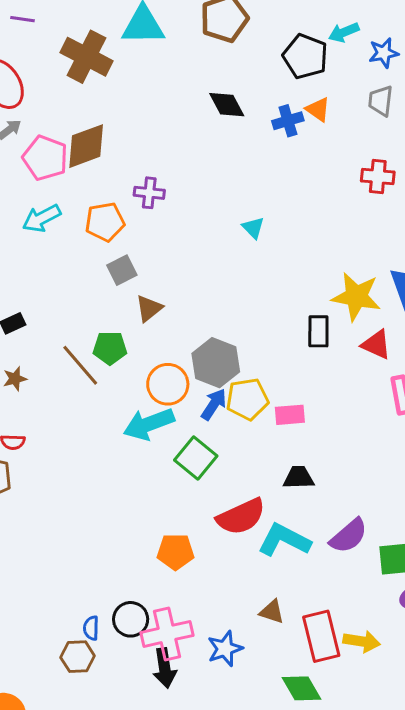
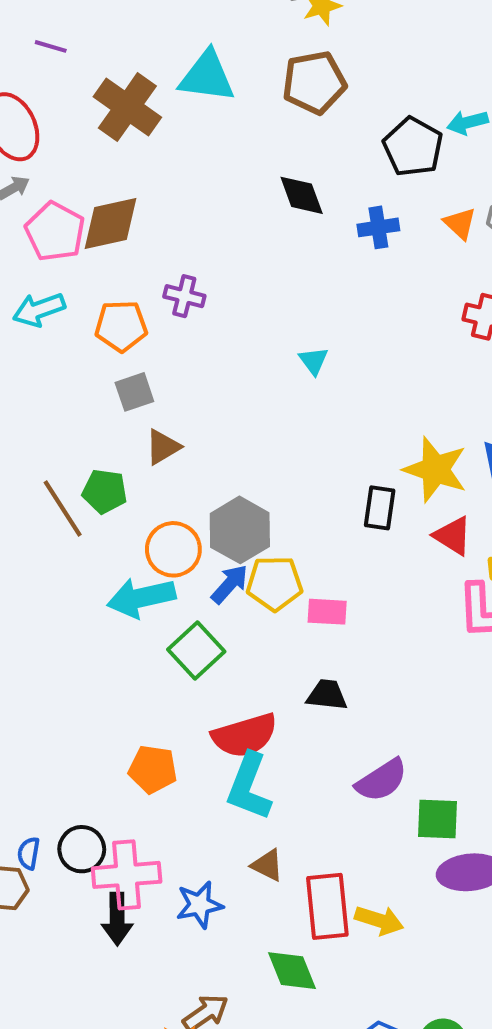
orange triangle: (318, 109) -> (460, 223), moved
cyan L-shape: (284, 540) -> (249, 787), moved, turned -104

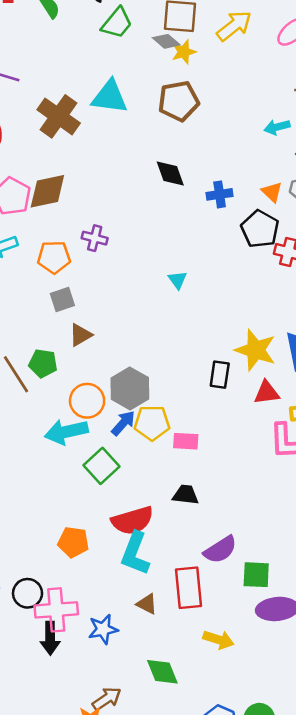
black pentagon: (413, 147) -> (260, 229), moved
red triangle: (453, 536) -> (267, 393), turned -40
red rectangle: (327, 906) -> (189, 588), moved

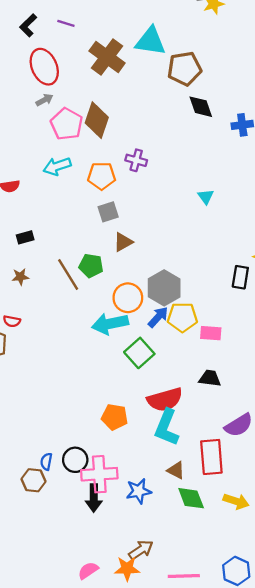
brown pentagon: (179, 101) -> (184, 69), moved
brown diamond: (47, 191) -> (97, 120), turned -60
green diamond: (162, 672) -> (191, 498), moved

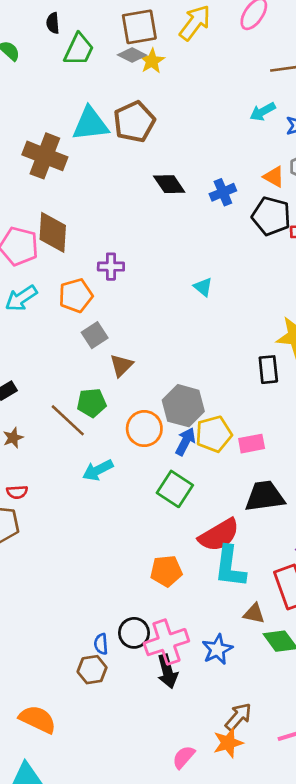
brown pentagon: (184, 69) -> (134, 122), moved
cyan arrow: (110, 324) -> (98, 470), moved, size x0.7
black trapezoid: (210, 378) -> (265, 496), size x1.5

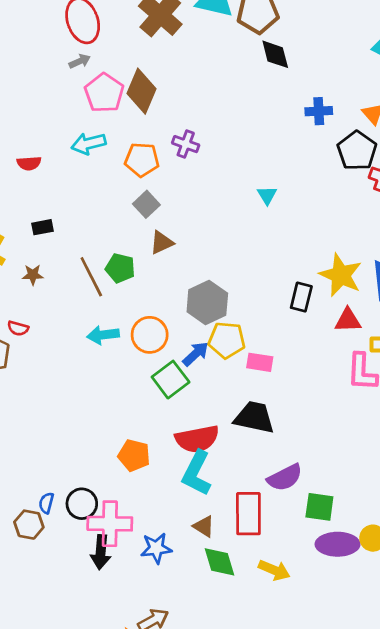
black diamond: (169, 184) -> (275, 54), moved
gray square: (95, 335) -> (146, 204), turned -30
orange circle: (144, 429) -> (150, 335), moved
blue arrow: (185, 442) -> (196, 354), moved

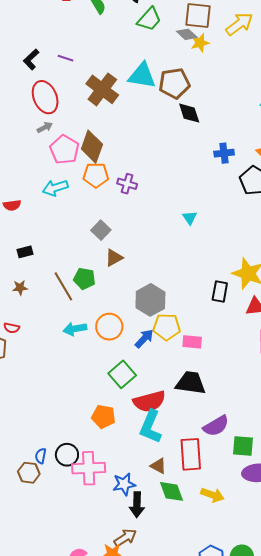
orange pentagon: (142, 160) -> (96, 175), moved
green square: (171, 380) -> (122, 374), moved
black arrow: (101, 552) -> (137, 505), moved

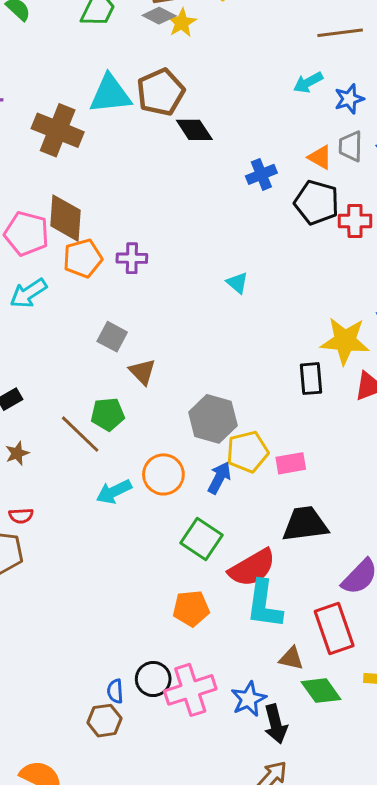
brown triangle: (114, 258) -> (142, 372), turned -30

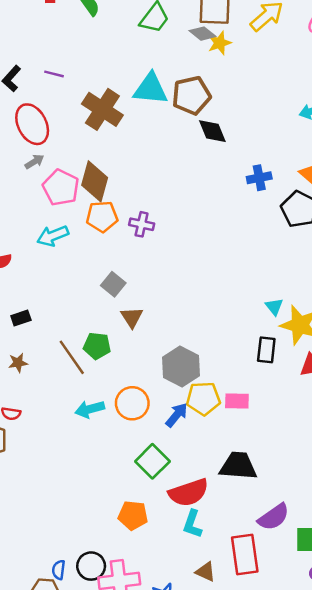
cyan triangle: (237, 283) -> (274, 307), moved
pink rectangle: (291, 463) -> (237, 401), moved
cyan L-shape: (264, 604) -> (192, 524), size x0.7

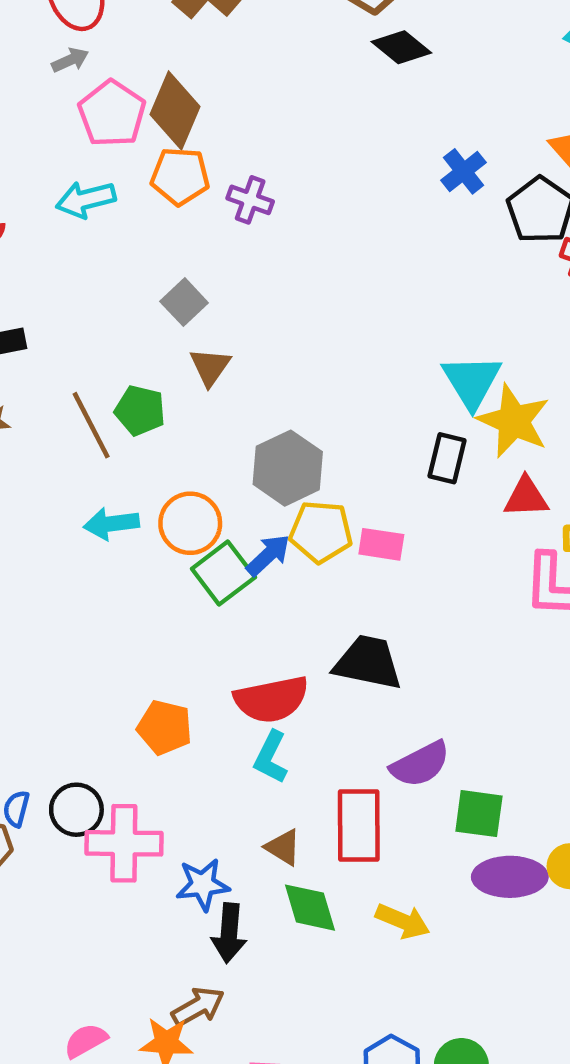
black diamond: (212, 131) -> (401, 47), turned -36
blue cross: (259, 178) -> (464, 171), moved, turned -35
cyan triangle: (274, 307) -> (472, 381), size x1.8
green square: (152, 461) -> (223, 573), moved

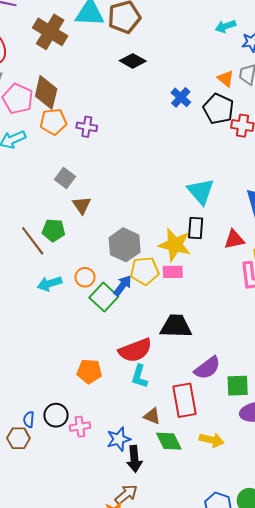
black diamond: (401, 47) -> (133, 61), moved
yellow star: (514, 421) -> (175, 245), moved
orange circle: (190, 523) -> (85, 277), size x0.7
pink cross: (124, 843) -> (80, 427), size x0.6

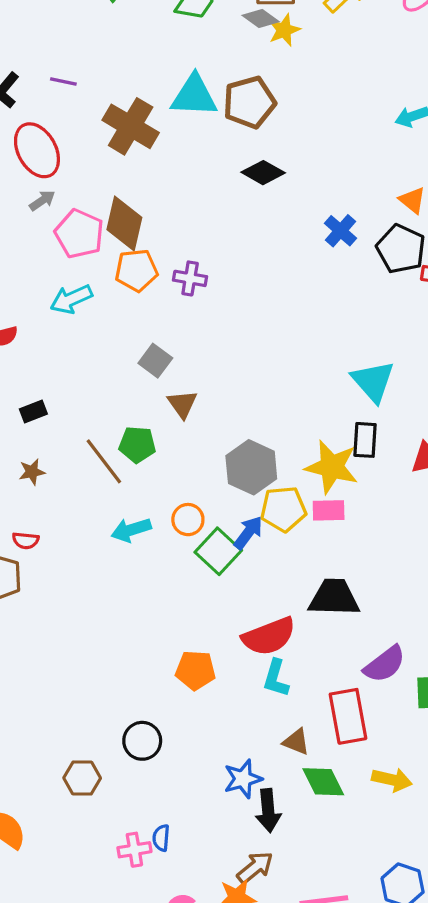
blue semicircle: (29, 419) -> (161, 838), moved
pink cross: (80, 427) -> (134, 850), moved

